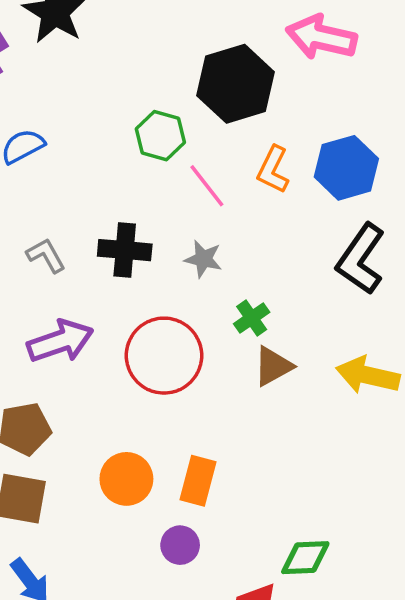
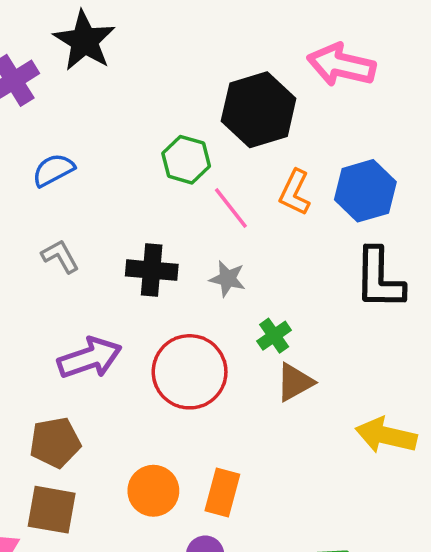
gray L-shape: (46, 255) -> (60, 256), moved
black L-shape: (361, 259) -> (379, 279), turned -34
yellow arrow: (368, 375) -> (386, 436), moved

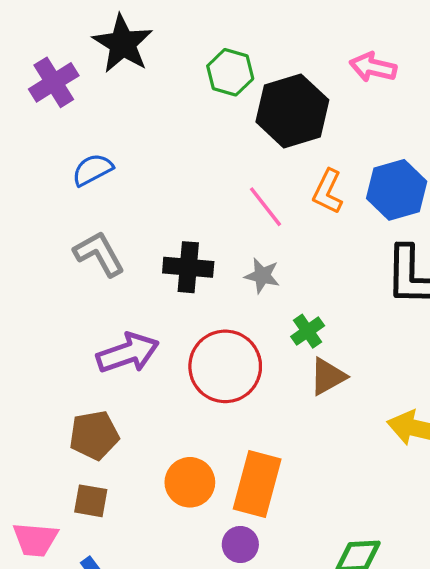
pink arrow: (341, 65) -> (373, 67), size x0.7
green hexagon: (186, 160) -> (230, 72), moved
gray L-shape: (60, 256) -> (99, 254), size x1.4
orange rectangle: (222, 492) -> (257, 484), size x1.4
brown square: (52, 510) -> (91, 501), size x0.7

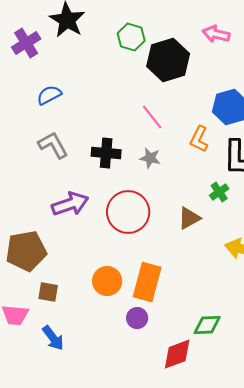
orange L-shape: (328, 192) -> (199, 139), moved
green cross: (308, 331) -> (219, 192), moved
brown pentagon: (94, 435) -> (26, 251), moved, size x1.4

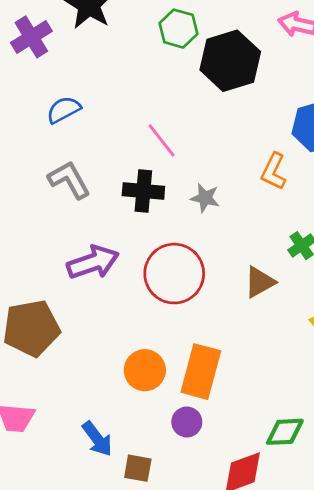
pink line: (152, 117) -> (162, 141), moved
brown square: (48, 292) -> (138, 468), moved
blue arrow: (53, 338) -> (97, 439), moved

